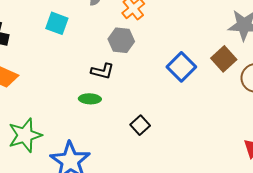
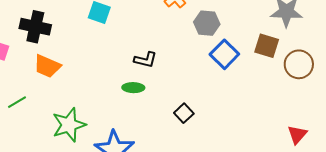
gray hexagon: (121, 40) -> (207, 23), moved
brown square: (224, 59) -> (267, 46), turned -30

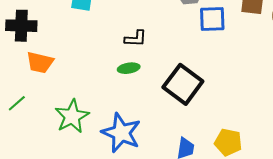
blue square: (224, 54) -> (212, 19), turned -36
black square: (184, 113) -> (183, 84), size x2.0

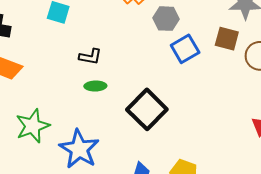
blue square: (212, 19) -> (185, 49), turned -36
black L-shape: (136, 39) -> (90, 57), moved

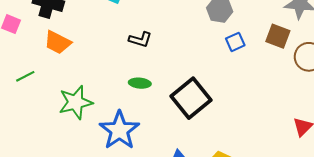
blue square: (185, 49) -> (235, 42), size x0.7
green ellipse: (95, 86) -> (140, 83), moved

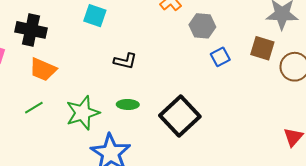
green line: (25, 76) -> (34, 108), moved
green star: (76, 102) -> (83, 113), moved

